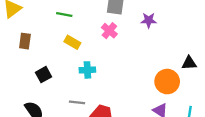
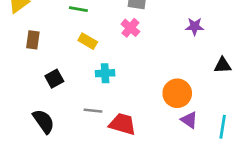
purple star: (149, 20) -> (195, 26), moved
orange circle: (167, 82) -> (177, 93), moved

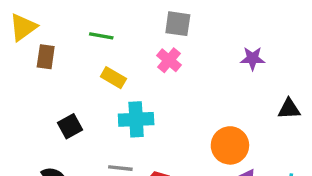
brown rectangle: (33, 40) -> (46, 57), moved
cyan cross: (105, 73) -> (136, 119), size x1.4

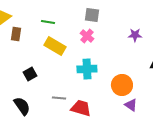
yellow rectangle: (113, 78) -> (55, 46), size x1.5
cyan cross: (136, 119) -> (87, 69), moved

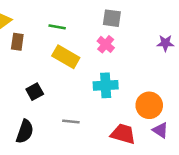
black semicircle: (22, 106) -> (25, 131), turned 54
red trapezoid: (81, 108) -> (123, 134), moved

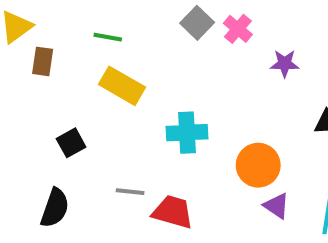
gray square: (112, 18) -> (197, 23), turned 36
pink cross: (106, 44) -> (238, 29), moved
red trapezoid: (123, 134) -> (173, 212), moved

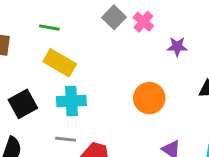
cyan cross: (187, 133) -> (71, 101), moved
black square: (71, 143) -> (23, 104), size x1.4
orange circle: (258, 165) -> (149, 98), moved

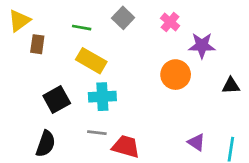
gray square: (114, 17) -> (123, 18), moved
purple star: (177, 47) -> (202, 46), size x1.4
orange circle: (149, 98) -> (176, 75), moved

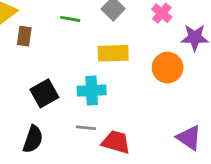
yellow rectangle: (91, 61) -> (113, 53), moved, turned -32
purple triangle: (196, 142) -> (189, 138), size x1.4

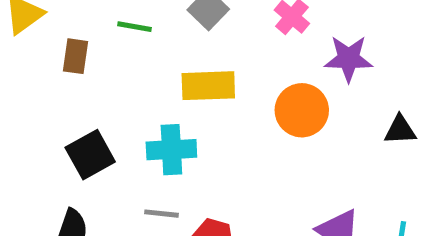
brown rectangle: (24, 36) -> (75, 56), moved

